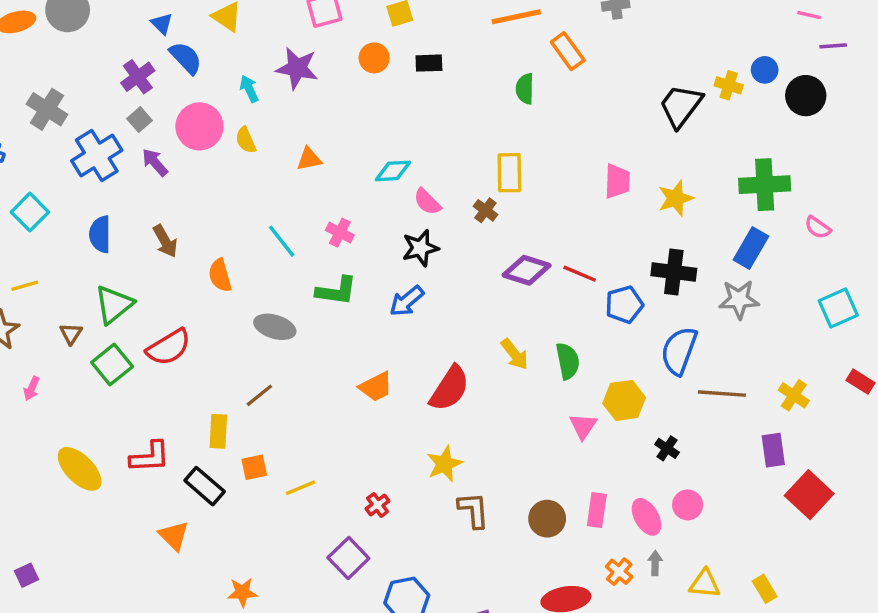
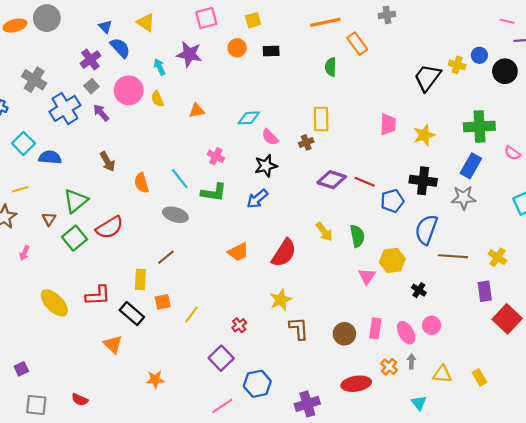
brown cross: (485, 210) -> (306, 142), turned 32
blue semicircle: (100, 234) -> (50, 157), moved, turned 95
cyan line: (282, 241) -> (180, 179), moved
yellow line: (300, 488) -> (191, 315), turned -30

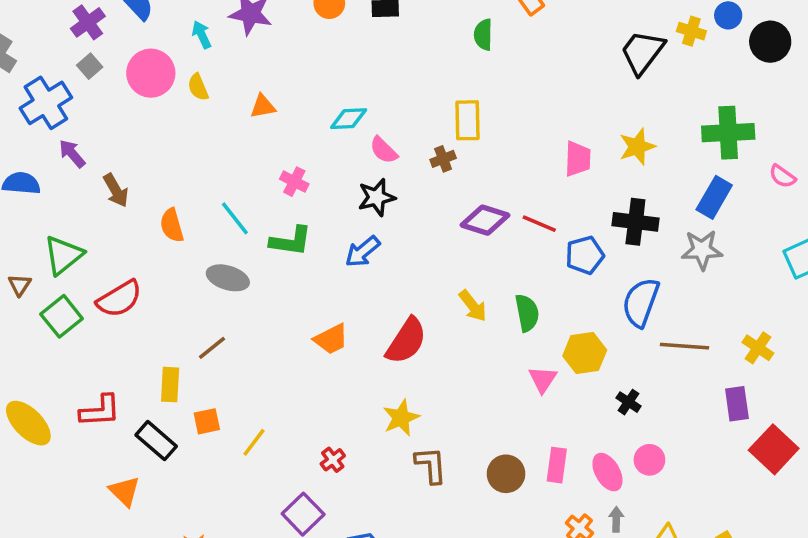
purple arrow: (101, 113) -> (72, 154), moved
pink trapezoid: (388, 124) -> (578, 159), moved

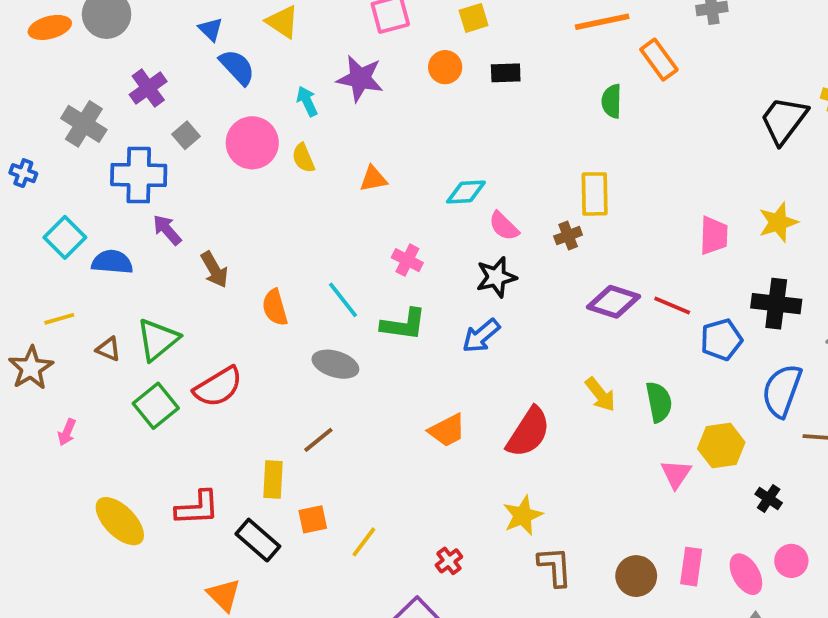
purple cross: (88, 22) -> (148, 88), moved
blue cross: (46, 103) -> (139, 175), turned 33
brown triangle: (20, 285) -> (108, 349), moved, turned -40

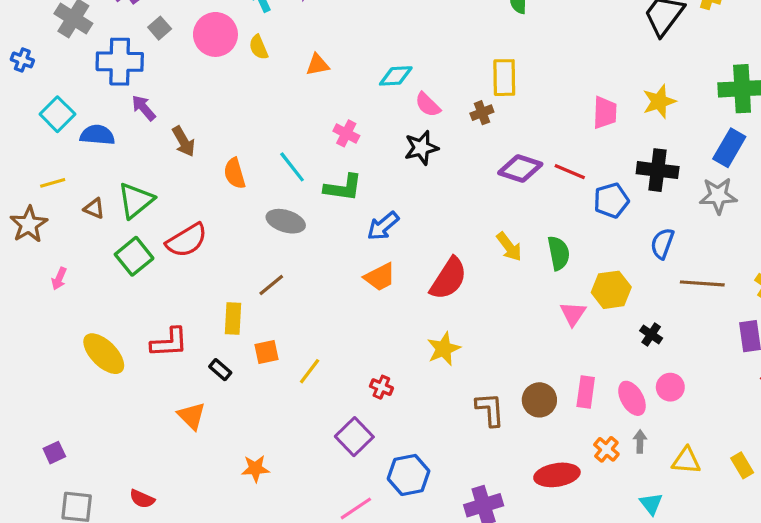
blue arrow: (481, 336) -> (383, 226), moved
blue semicircle: (782, 391) -> (662, 244), size x0.7
black rectangle: (258, 540) -> (220, 370), size x0.6
red cross: (449, 561) -> (381, 387), turned -30
brown L-shape: (555, 567) -> (490, 409), moved

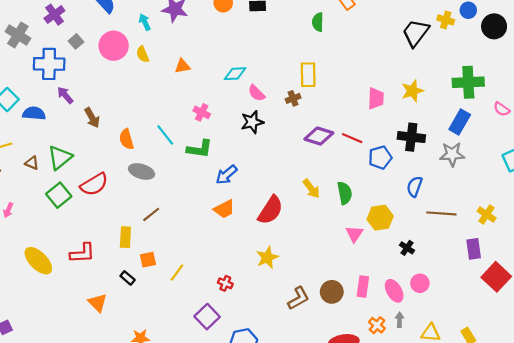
gray ellipse: (286, 221) -> (142, 171), moved
black rectangle: (220, 370) -> (128, 278), moved
brown L-shape: (490, 409) -> (298, 298), turned 65

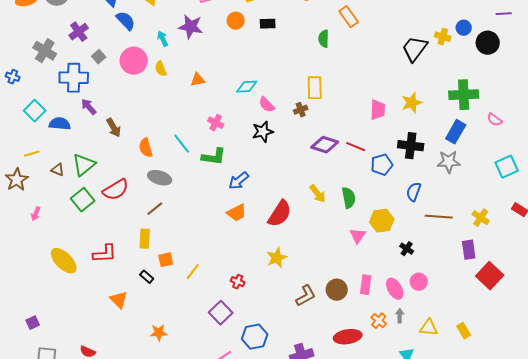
brown line: (151, 214) -> (155, 209), moved

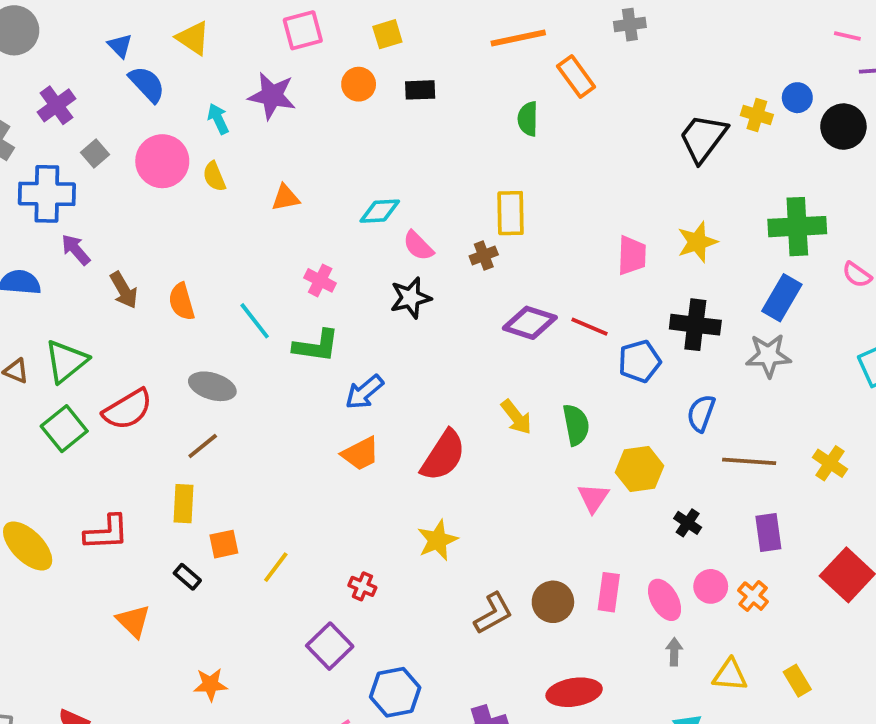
orange semicircle: (146, 148) -> (182, 302), moved
purple rectangle: (469, 250) -> (768, 533), moved
orange cross: (379, 321) -> (753, 596), moved

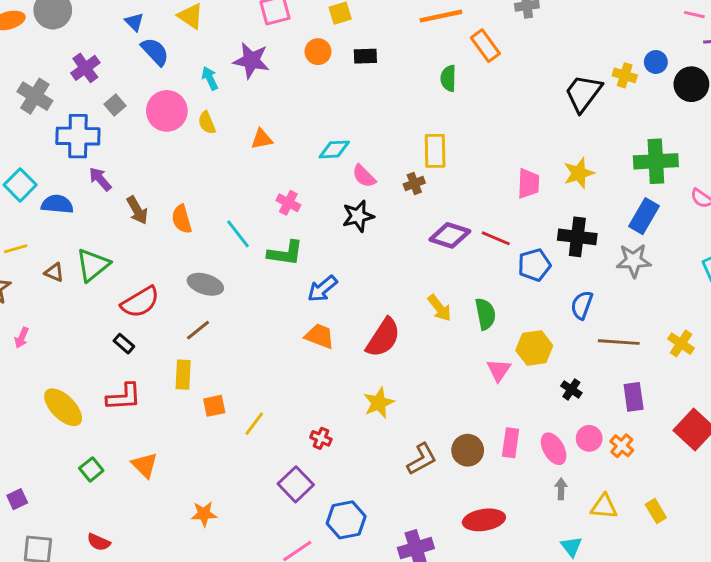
green square: (64, 429) -> (91, 469), moved, size x0.7
orange trapezoid: (360, 454) -> (319, 336), turned -132
black rectangle: (187, 577) -> (124, 344), moved

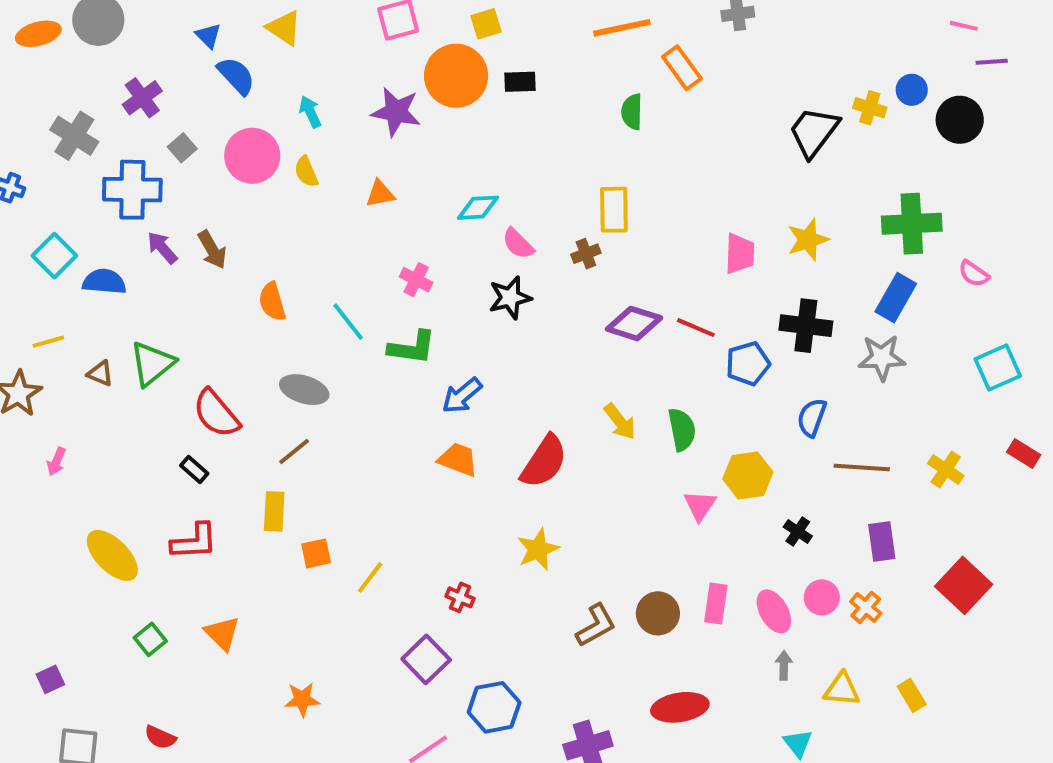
orange circle: (318, 52) -> (456, 76), size x1.8
purple star: (251, 61) -> (396, 112), moved
brown arrow: (137, 210) -> (212, 250), moved
red semicircle: (140, 302) -> (216, 414), turned 81

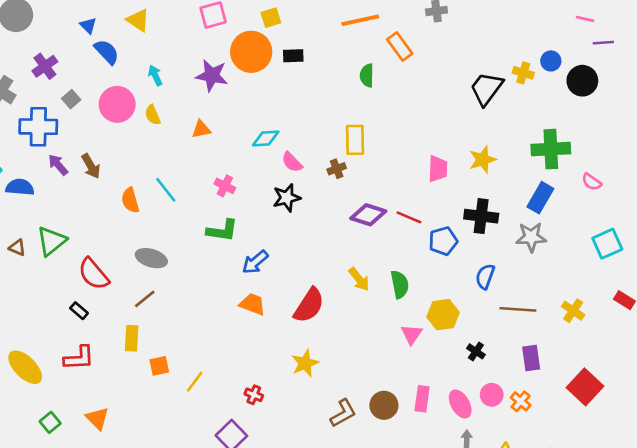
cyan line: (348, 322) -> (166, 190), moved

